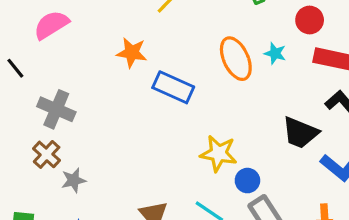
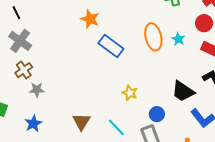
gray cross: (56, 109) -> (20, 41), moved
yellow star: (219, 153) -> (130, 93), size x0.7
blue circle: (247, 181) -> (157, 114), moved

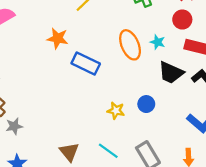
black trapezoid: (183, 91) -> (171, 73), moved
blue circle: (157, 114) -> (146, 104), moved

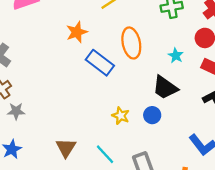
orange star: (58, 38) -> (77, 32), turned 30
orange ellipse: (130, 45) -> (131, 43), moved
black trapezoid: (171, 73) -> (165, 88), moved

